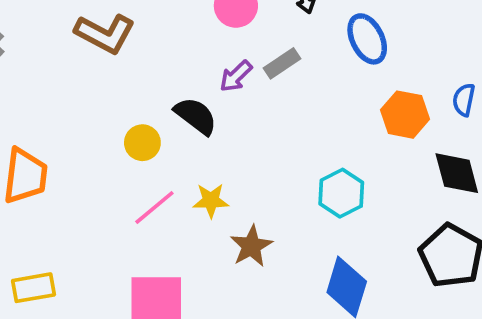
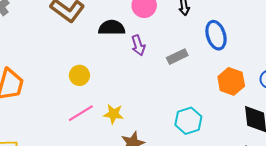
gray rectangle: (282, 63) -> (177, 57), moved
purple arrow: (236, 76) -> (138, 45), turned -72
black semicircle: (196, 116) -> (112, 28), moved, turned -45

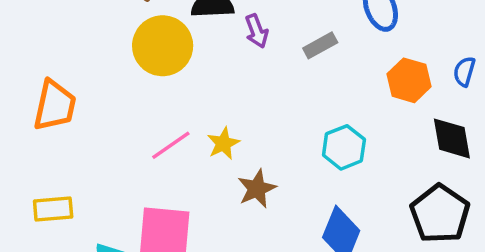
yellow circle: (79, 75) -> (163, 46), moved, size x1.8
yellow star: (114, 114) -> (223, 143), turned -30

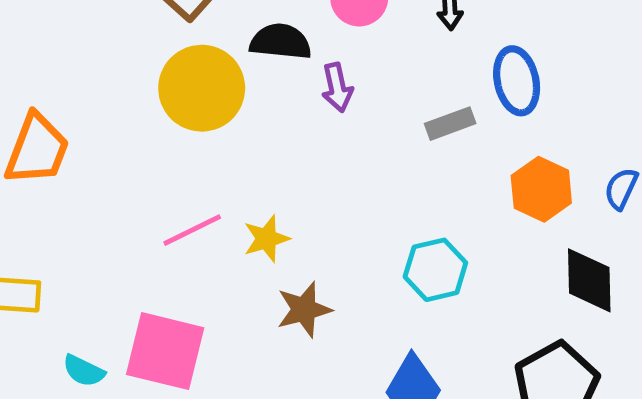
gray rectangle: (320, 45) -> (450, 124), moved

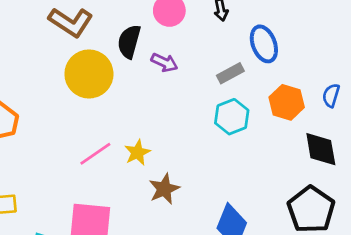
black semicircle: (281, 42) -> (129, 42), turned -72
purple arrow: (337, 87) -> (164, 62), turned -45
cyan hexagon: (435, 270) -> (232, 117), moved

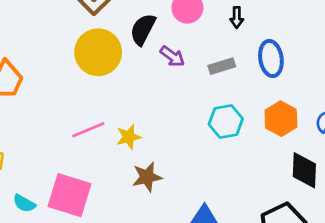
gray rectangle: (230, 73) -> (222, 66), moved

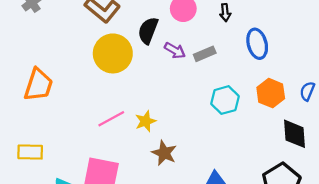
gray rectangle: (222, 66) -> (205, 54), moved
brown star: (147, 177) -> (164, 153), turned -30

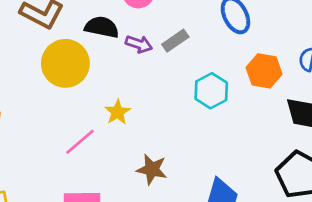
black semicircle: (148, 31) -> (102, 27), turned 92
yellow star: (146, 121) -> (118, 112), moved

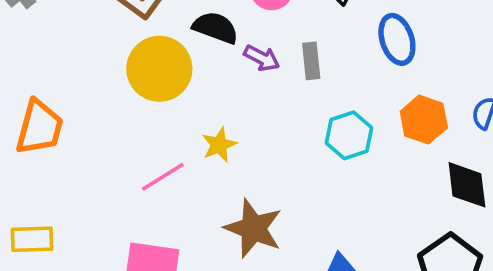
gray rectangle: (175, 41) -> (311, 61), turned -70
brown star: (152, 169) -> (253, 228), size x1.4

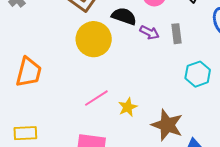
yellow star: (219, 145) -> (128, 107), moved
brown star: (253, 228) -> (167, 125), moved

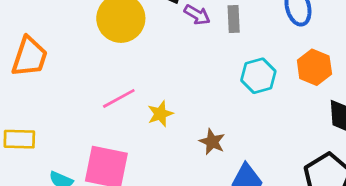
brown star: (167, 125) -> (212, 142), size x0.6

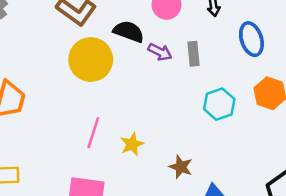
pink line: (119, 98) -> (93, 133), turned -40

